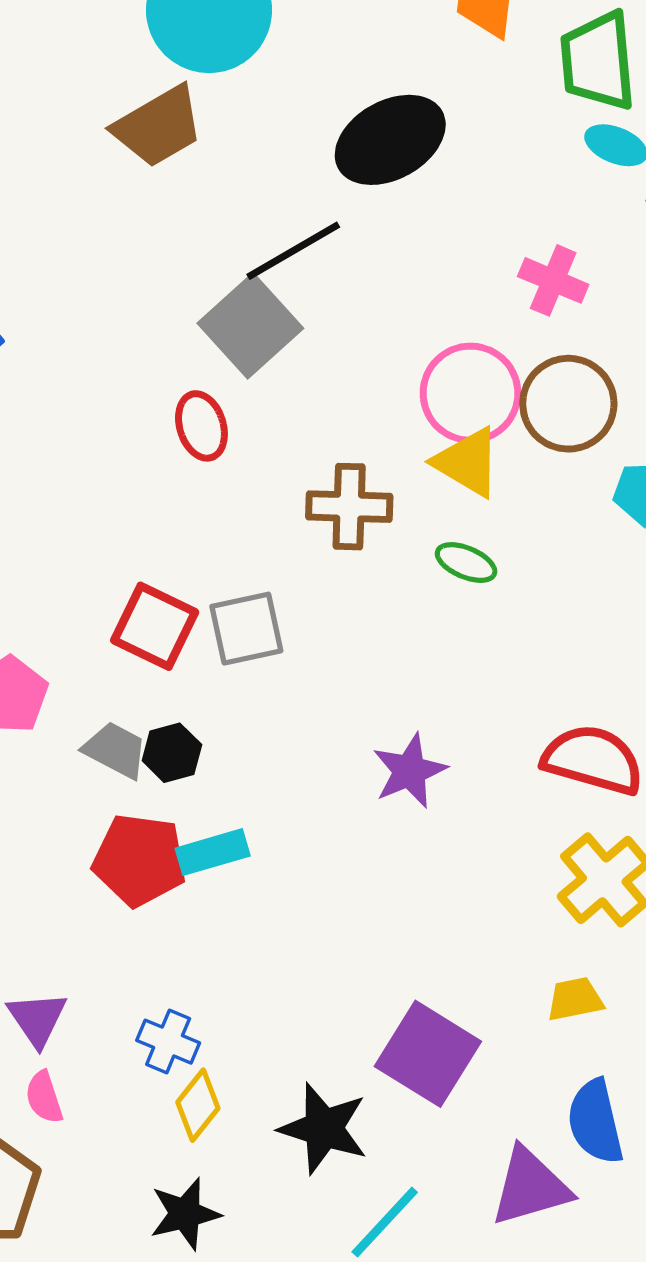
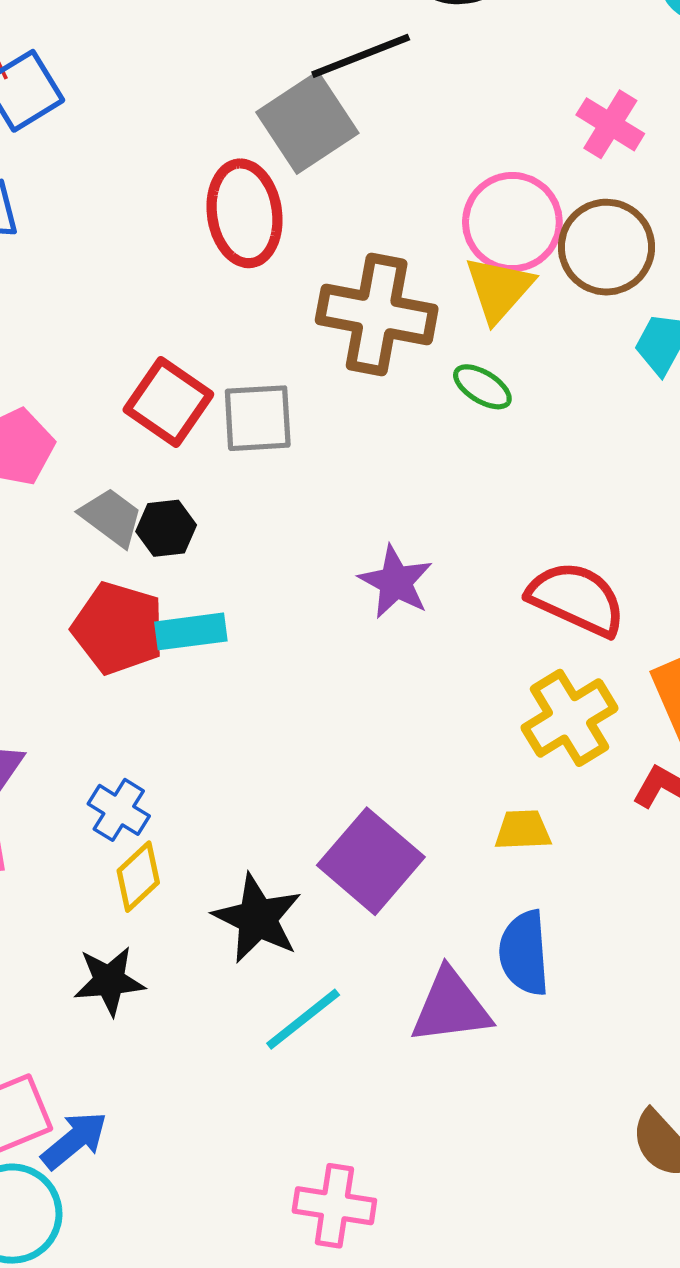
red ellipse: (201, 426) -> (245, 213), size x1.5
yellow triangle: (467, 462) -> (499, 289), turned 32
brown cross: (349, 507) -> (377, 315), size x1.4
purple star: (410, 771) -> (396, 582), turned -30

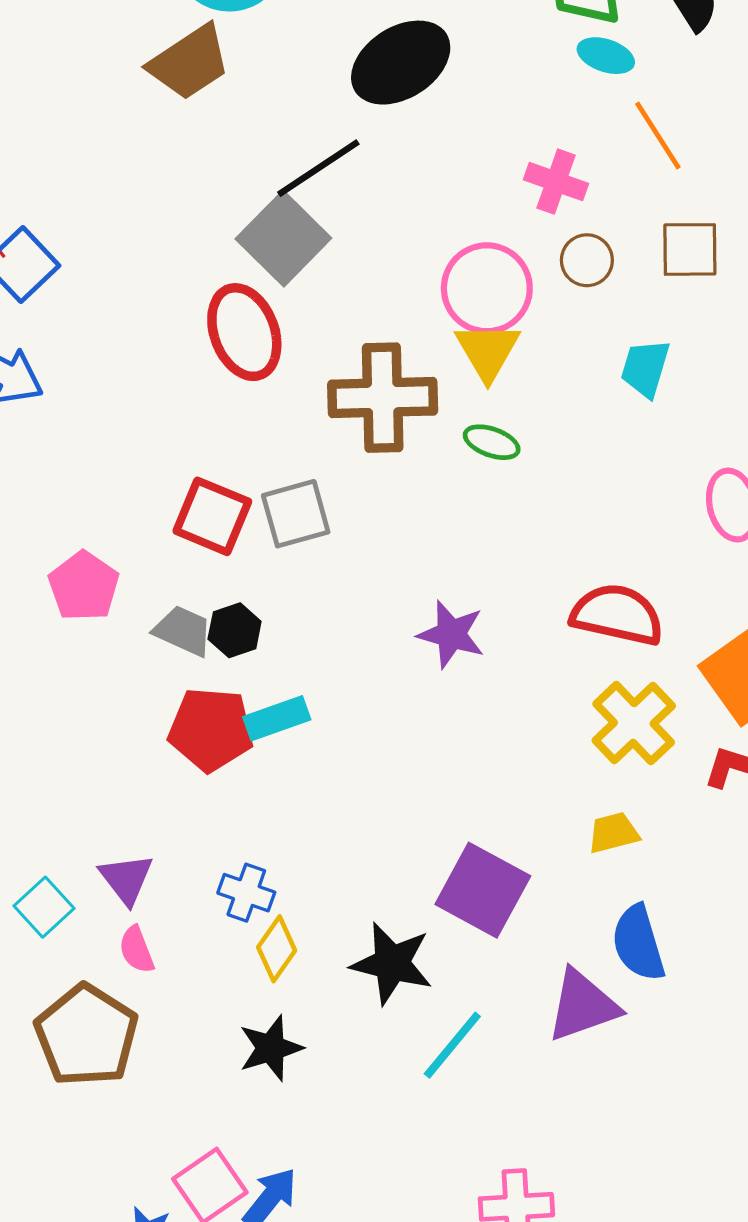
brown circle: (606, 247) -> (587, 260), moved, size x0.6

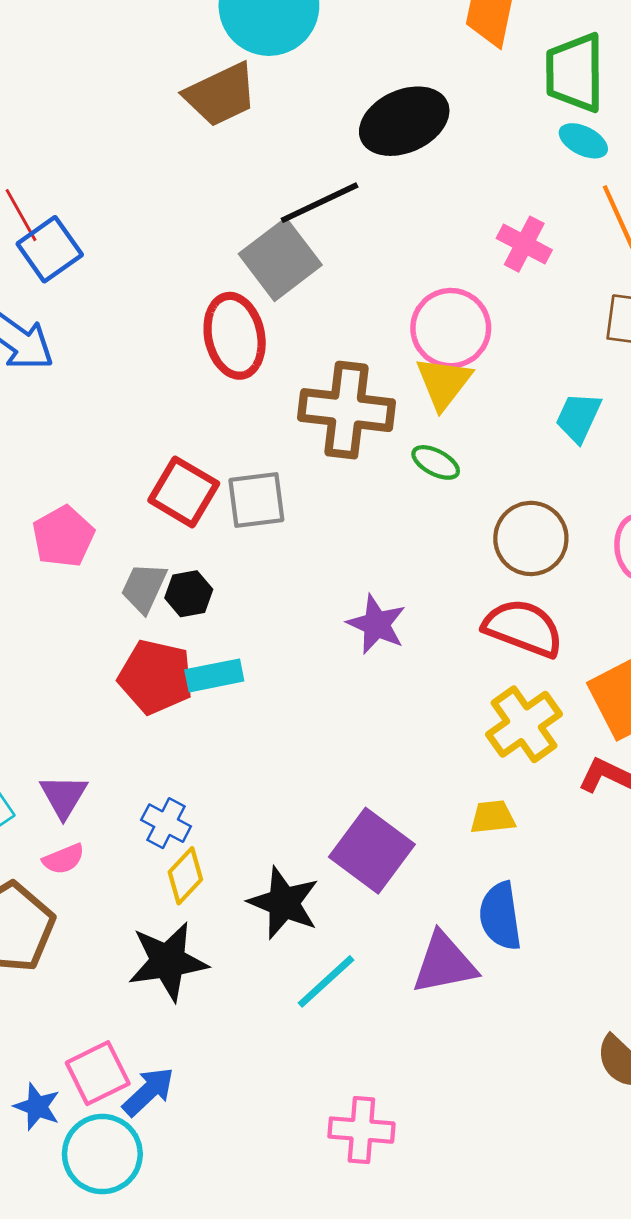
brown circle: (587, 260) -> (531, 538), moved, size x1.6
gray trapezoid: (183, 631) -> (144, 588), turned -98
pink semicircle: (137, 950) -> (64, 859), turned -99
black star: (271, 1048) -> (168, 961), size x1.4

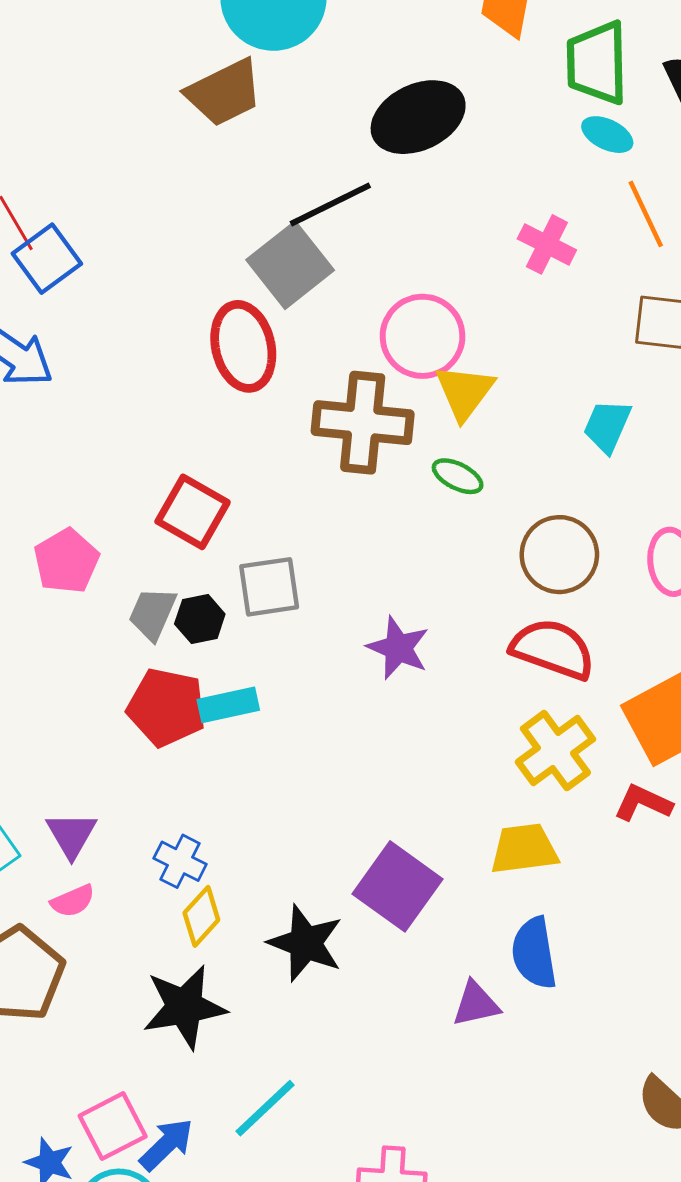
pink circle: (451, 328) -> (423, 336), moved
gray square: (256, 500) -> (269, 587), moved
yellow trapezoid: (493, 817) -> (524, 849), size x1.4
purple triangle: (444, 963) -> (476, 1004), size x0.7
cyan line: (326, 981) -> (265, 1108), moved

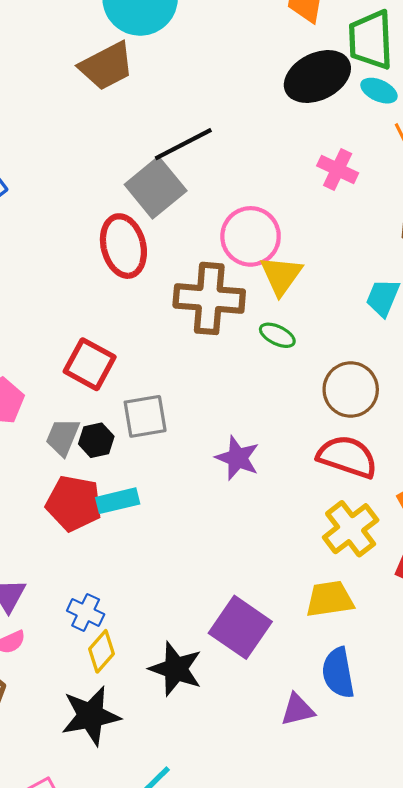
black ellipse: (418, 117) -> (317, 76), moved

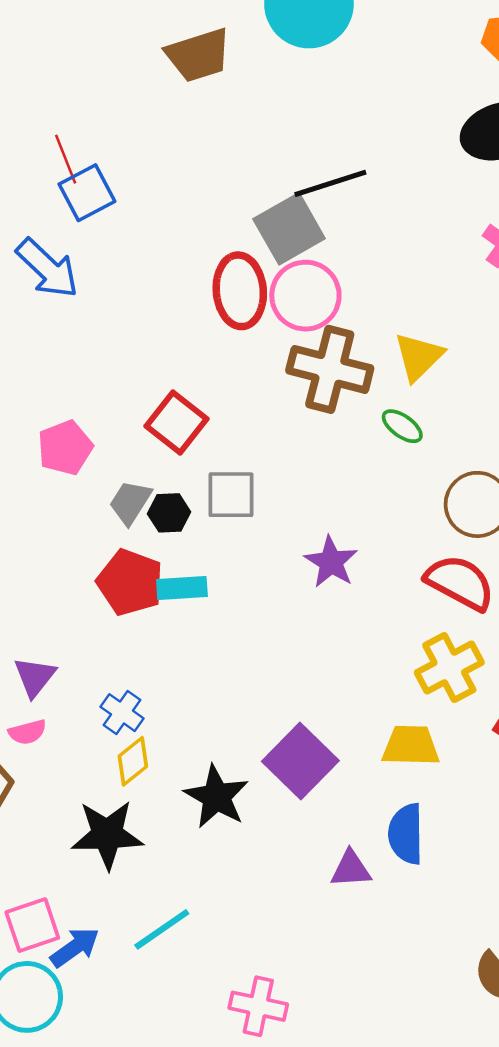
brown trapezoid: (106, 66) -> (198, 55), moved
pink circle: (251, 236) -> (305, 296), moved

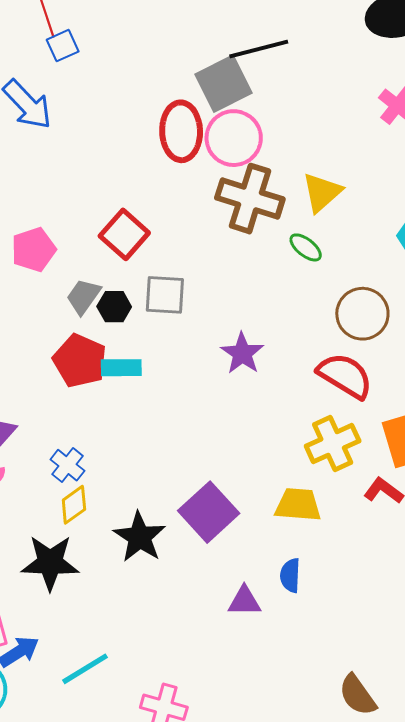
blue square: (87, 193) -> (63, 46), size x0.7
blue semicircle: (406, 834) -> (290, 575), size x0.7
cyan line: (162, 929) -> (85, 669), moved

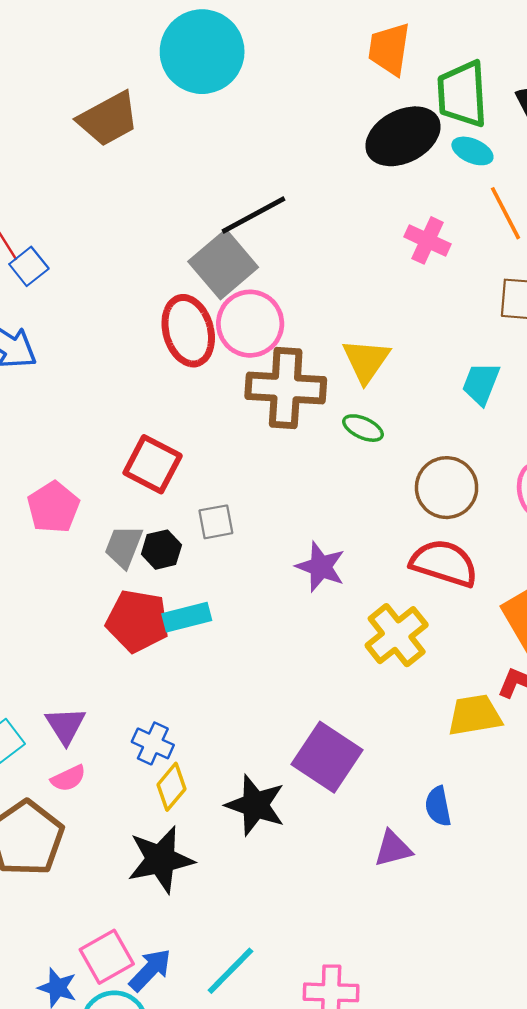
gray square: (165, 295) -> (216, 522), size x0.7
yellow cross: (333, 444) -> (397, 635), moved
yellow trapezoid: (298, 505) -> (475, 715), moved

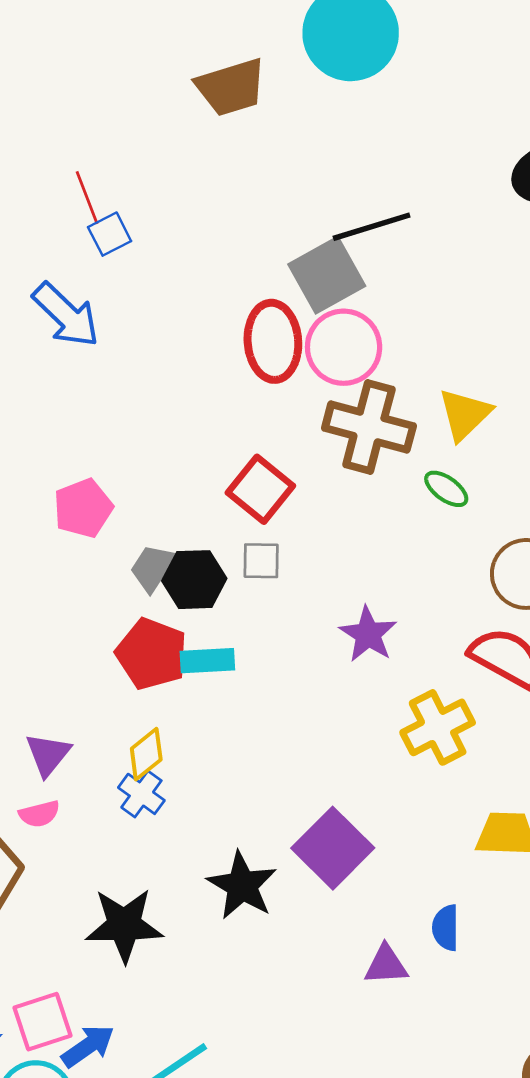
red square: (153, 464) -> (260, 489), moved
black hexagon: (161, 550) -> (194, 580), size x1.4
yellow diamond: (171, 787) -> (146, 754), moved

